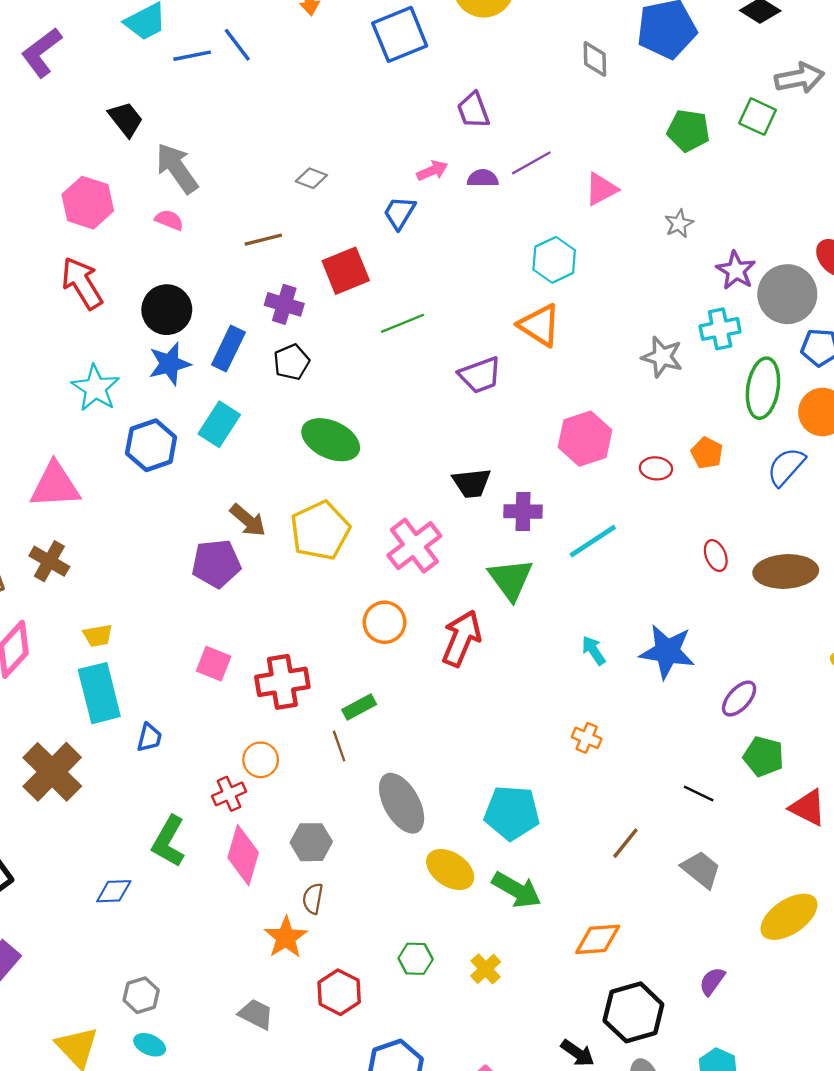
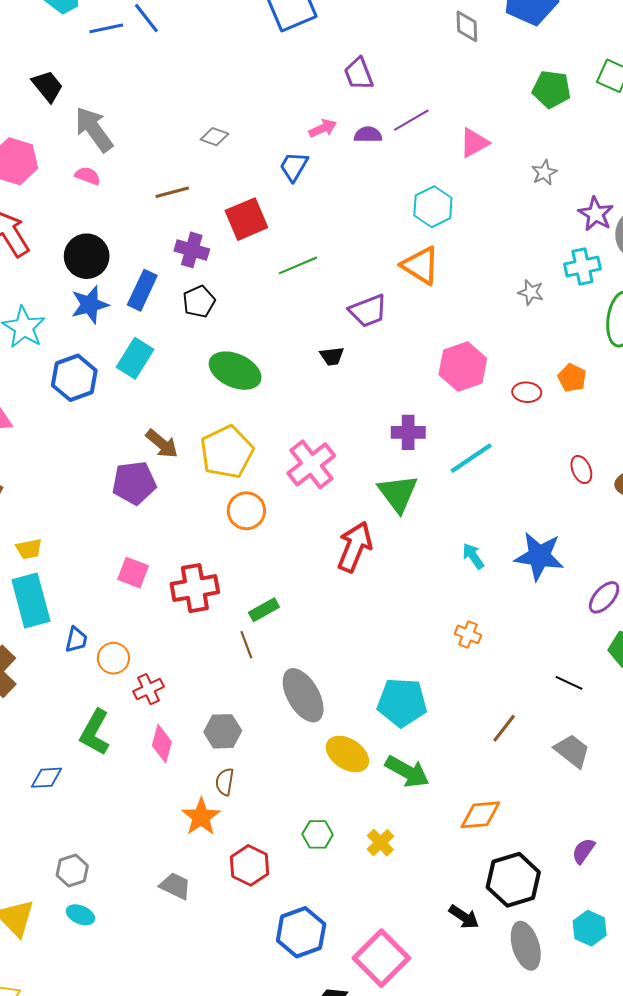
gray star: (662, 357) -> (531, 292), size x0.7
black trapezoid: (472, 483) -> (332, 356), moved, size x0.7
orange circle: (385, 622) -> (246, 511), moved
orange circle: (261, 760) -> (113, 658), moved
pink diamond: (243, 855) -> (162, 744), size x0.7

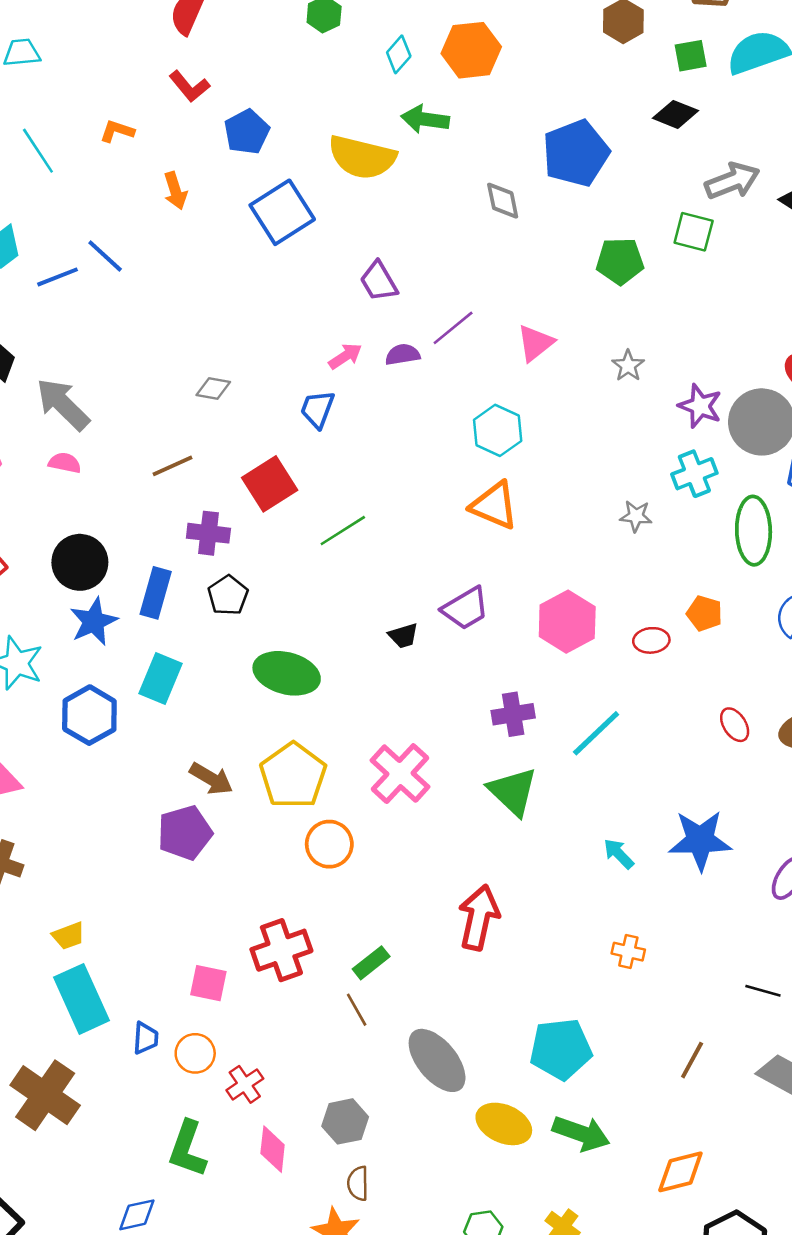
purple trapezoid: (368, 311) -> (466, 608), moved
red arrow: (355, 547) -> (479, 917), moved
pink square: (133, 573) -> (208, 983), moved

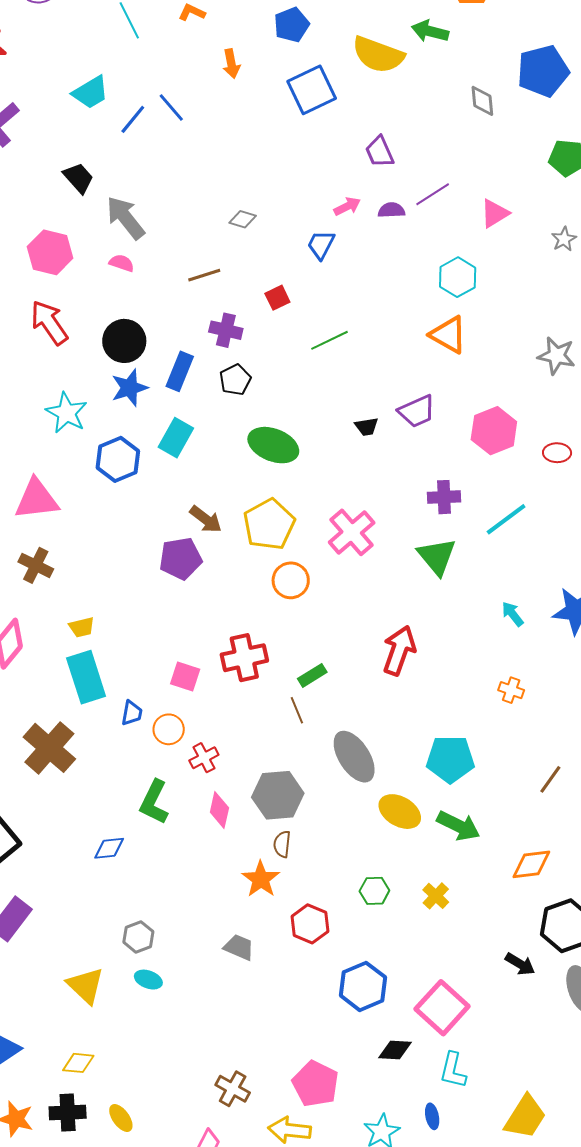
blue line: (57, 277) -> (133, 119), turned -36
red square: (270, 484) -> (277, 298), size x0.6
gray star: (636, 516) -> (556, 356), size x1.5
gray hexagon: (345, 1121) -> (278, 795), size x1.4

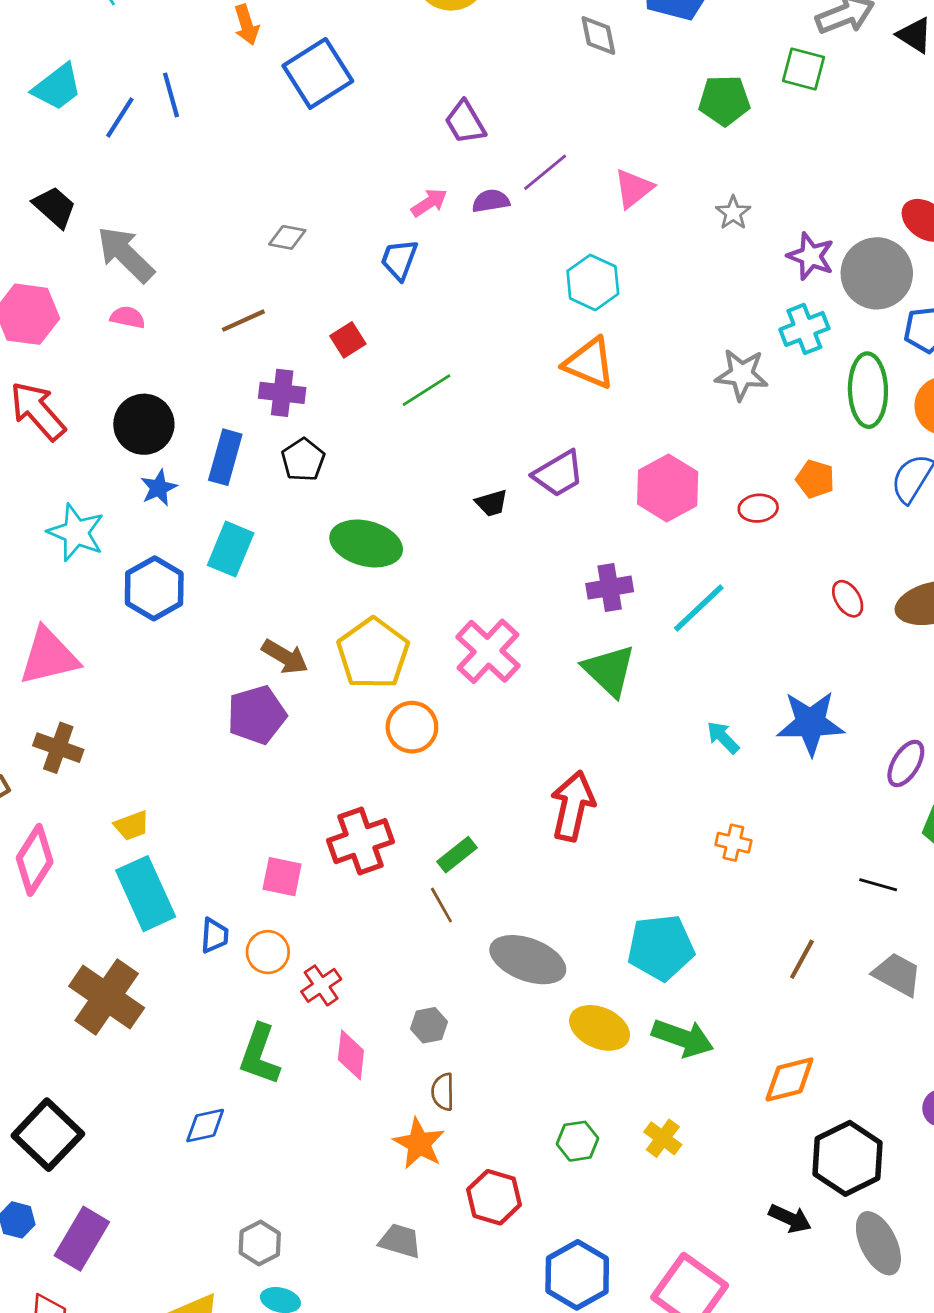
blue square: (312, 90) -> (318, 73), moved
blue line: (171, 107) -> (171, 95), turned 32
blue star: (129, 388) -> (159, 488), size x0.7
gray ellipse: (354, 757) -> (528, 960), turned -30
gray hexagon: (278, 795) -> (429, 1025), size x0.5

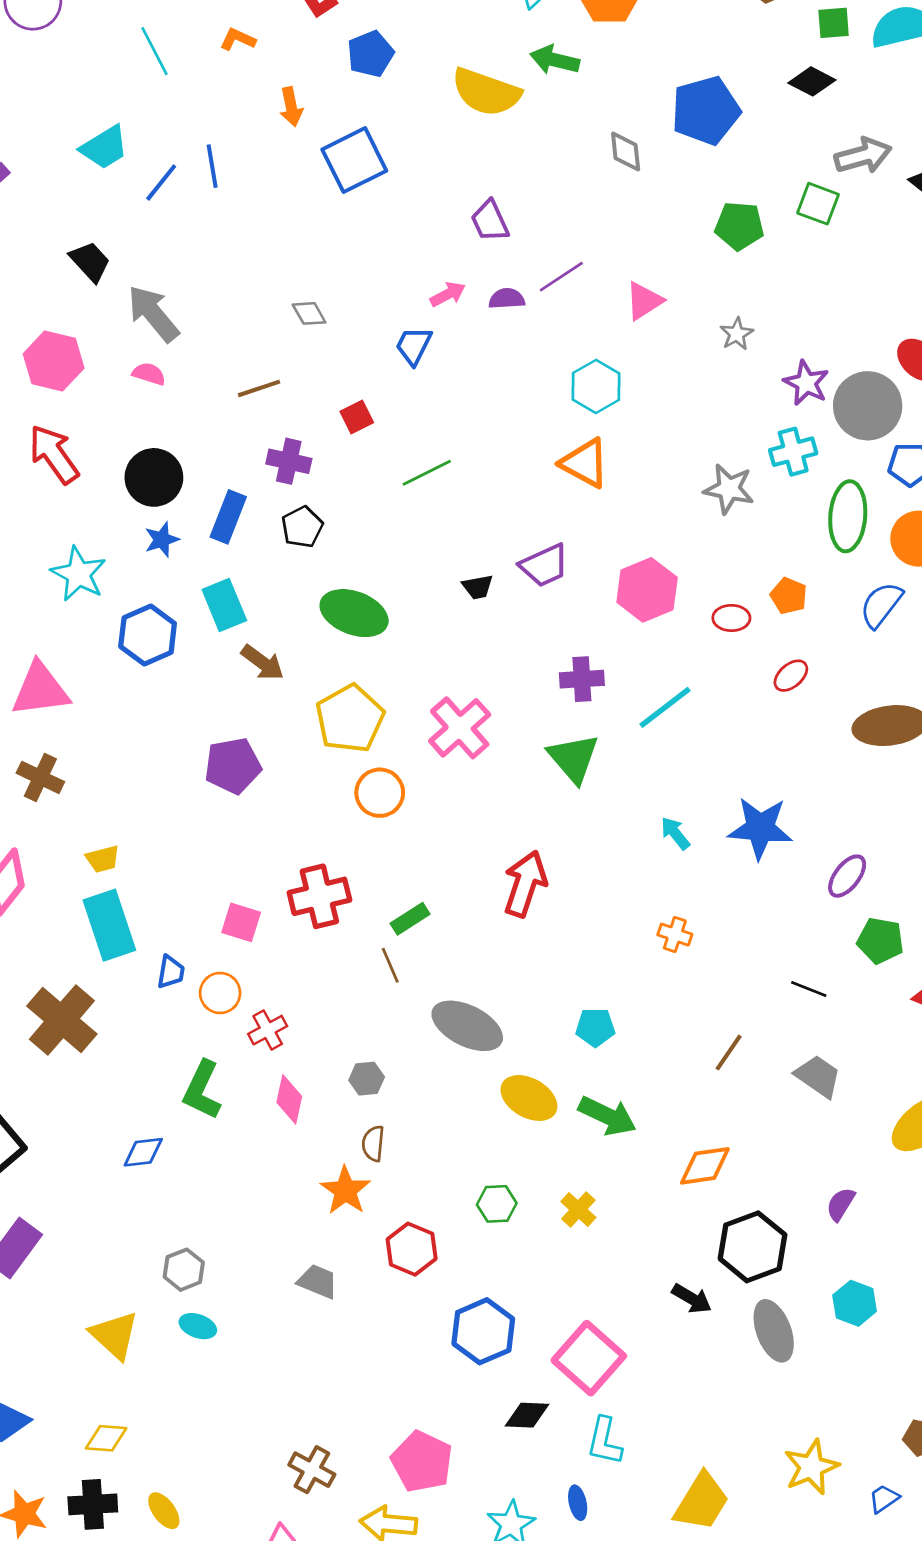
gray diamond: (287, 237) -> (309, 313), turned 44
cyan rectangle: (231, 549) -> (224, 605), turned -51
red ellipse: (848, 599) -> (791, 676), moved, turned 76
brown arrow: (285, 657) -> (263, 663), moved
cyan pentagon: (661, 947) -> (595, 1027), size x0.6

